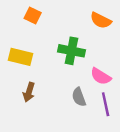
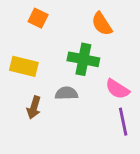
orange semicircle: (101, 20) -> (102, 24), moved, turned 30
gray semicircle: (79, 97) -> (66, 93), moved, turned 108

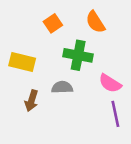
orange square: (38, 18) -> (53, 23), moved, turned 30

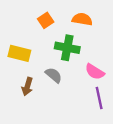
orange semicircle: (95, 22) -> (82, 19), turned 132
gray semicircle: (62, 87) -> (54, 75), turned 42

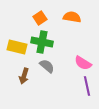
green cross: (67, 48) -> (42, 42), moved

